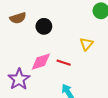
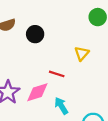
pink diamond: (41, 62) -> (37, 92), moved

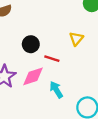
black circle: (35, 34) -> (31, 44), moved

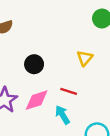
red line: (52, 59) -> (69, 91), moved

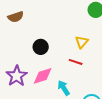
red line: (69, 91) -> (76, 62), moved

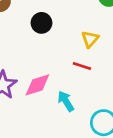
black circle: (41, 47) -> (41, 23), moved

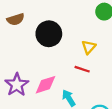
black circle: (41, 23) -> (49, 34), size x1.5

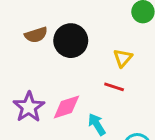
brown semicircle: (16, 19) -> (36, 35), moved

